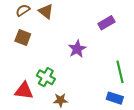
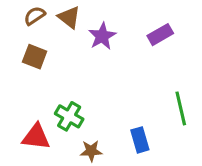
purple star: (77, 49) -> (102, 36), moved
blue rectangle: (115, 98) -> (140, 140), moved, turned 56

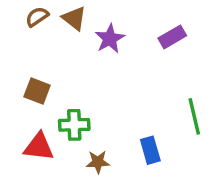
brown square: (35, 57) -> (37, 91), moved
green cross: (69, 116) -> (74, 125), turned -32

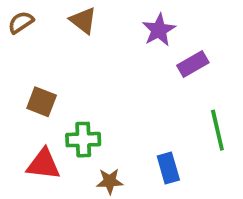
brown semicircle: (37, 17) -> (21, 22), moved
purple rectangle: (172, 37) -> (193, 64), moved
purple star: (110, 39) -> (159, 30), moved

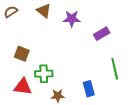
purple star: (159, 30) -> (72, 19), moved, turned 30

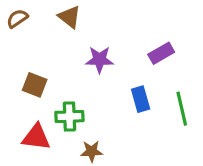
purple star: (72, 19) -> (99, 60), moved
blue rectangle: (89, 89) -> (141, 99), moved

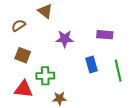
brown semicircle: (17, 18) -> (18, 25), moved
purple rectangle: (161, 53) -> (105, 35), turned 35

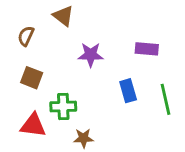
brown semicircle: (18, 25) -> (26, 36), turned -32

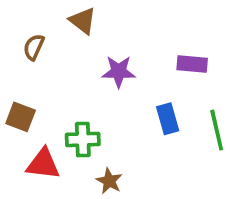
brown square: (32, 78) -> (21, 117), moved
brown star: (83, 138) -> (109, 181), turned 30

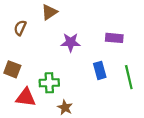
brown triangle: (83, 21) -> (49, 12), turned 48

